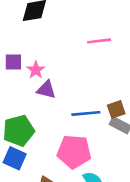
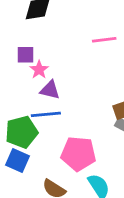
purple square: (13, 62) -> (26, 55), moved
blue line: (86, 113) -> (46, 114), moved

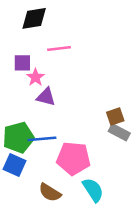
pink line: (104, 40) -> (59, 48), moved
blue line: (46, 114) -> (42, 139), moved

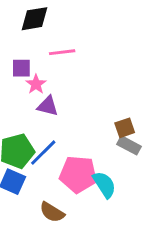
blue line: (42, 139) -> (43, 153), turned -40
cyan semicircle: (93, 190) -> (104, 185), moved

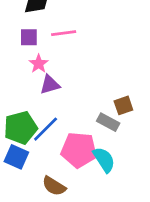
purple square: (21, 68) -> (29, 37), moved
purple triangle: (48, 106) -> (50, 85), turned -30
gray rectangle: (129, 145) -> (108, 122), moved

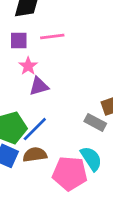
pink pentagon: (79, 150) -> (70, 173), moved
brown semicircle: (54, 186) -> (35, 155), moved, turned 140

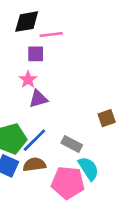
pink line: (52, 37) -> (51, 34), moved
purple square: (19, 41) -> (36, 54), moved
gray rectangle: (95, 122) -> (72, 144), moved

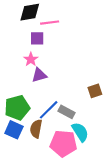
blue line: (34, 140) -> (49, 110), moved
brown semicircle: (34, 165) -> (36, 129), turned -72

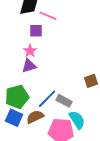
pink line: (50, 23) -> (48, 16), turned 30
purple triangle: (39, 75) -> (29, 66), moved
brown semicircle: (36, 129) -> (35, 117), turned 54

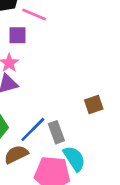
gray rectangle: (64, 101) -> (56, 132), turned 42

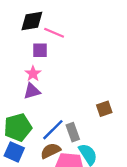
brown semicircle: (16, 154) -> (51, 151), moved

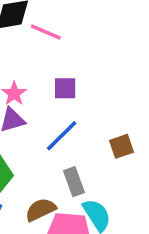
purple square: (40, 50) -> (65, 88), moved
blue line: (53, 130) -> (62, 136), moved

